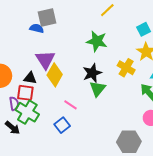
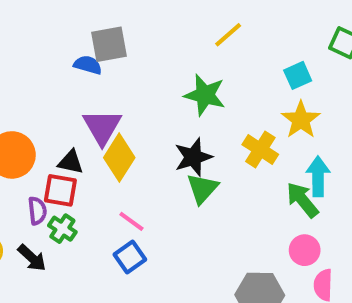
pink line: (70, 105) -> (131, 221), moved
green cross: (27, 112) -> (62, 229), size x0.6

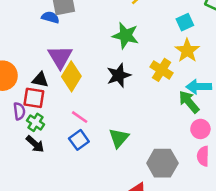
cyan arrow: (318, 176) -> (199, 87), turned -90
green triangle: (202, 188) -> (119, 138), moved
pink circle: (305, 250) -> (200, 129), moved
black arrow: (32, 258) -> (35, 144), moved

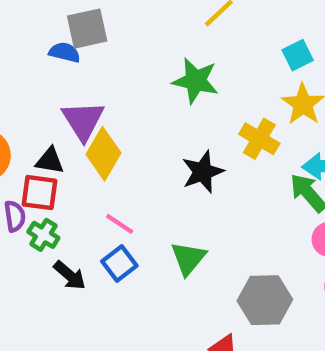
black star: (119, 75) -> (203, 172), moved
black arrow: (35, 144) -> (70, 275), moved

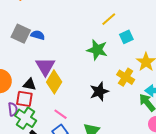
gray square: (87, 29) -> (21, 34), moved, turned 36
cyan square: (298, 55) -> (126, 37), moved
green cross: (43, 235) -> (26, 118), size x1.5

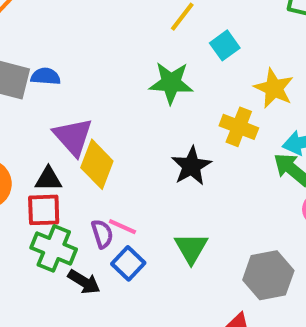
purple semicircle: (13, 109) -> (102, 234), moved

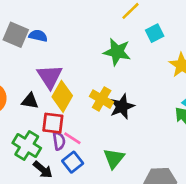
yellow cross: (239, 127) -> (102, 99), moved
red square: (44, 210) -> (53, 123), moved

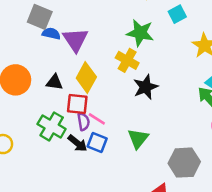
blue semicircle: (38, 36) -> (51, 34), moved
purple triangle: (50, 77) -> (75, 40), moved
yellow cross: (102, 99) -> (127, 60), moved
blue square: (73, 162) -> (97, 143), turned -30
black arrow: (43, 170) -> (77, 143), moved

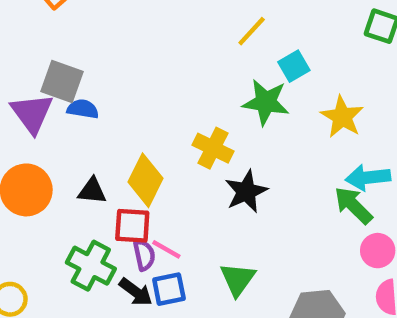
green star: (140, 33) -> (266, 102), moved
purple triangle: (75, 40) -> (32, 113), moved
blue square: (97, 143) -> (169, 289), turned -30

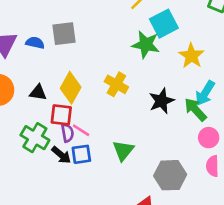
cyan square: (294, 66) -> (164, 24), size x1.5
gray square: (62, 82) -> (64, 34), moved, turned -30
yellow cross: (213, 148) -> (116, 84), moved
cyan arrow: (368, 177) -> (205, 93), turned -55
black star: (246, 192) -> (162, 101), moved

